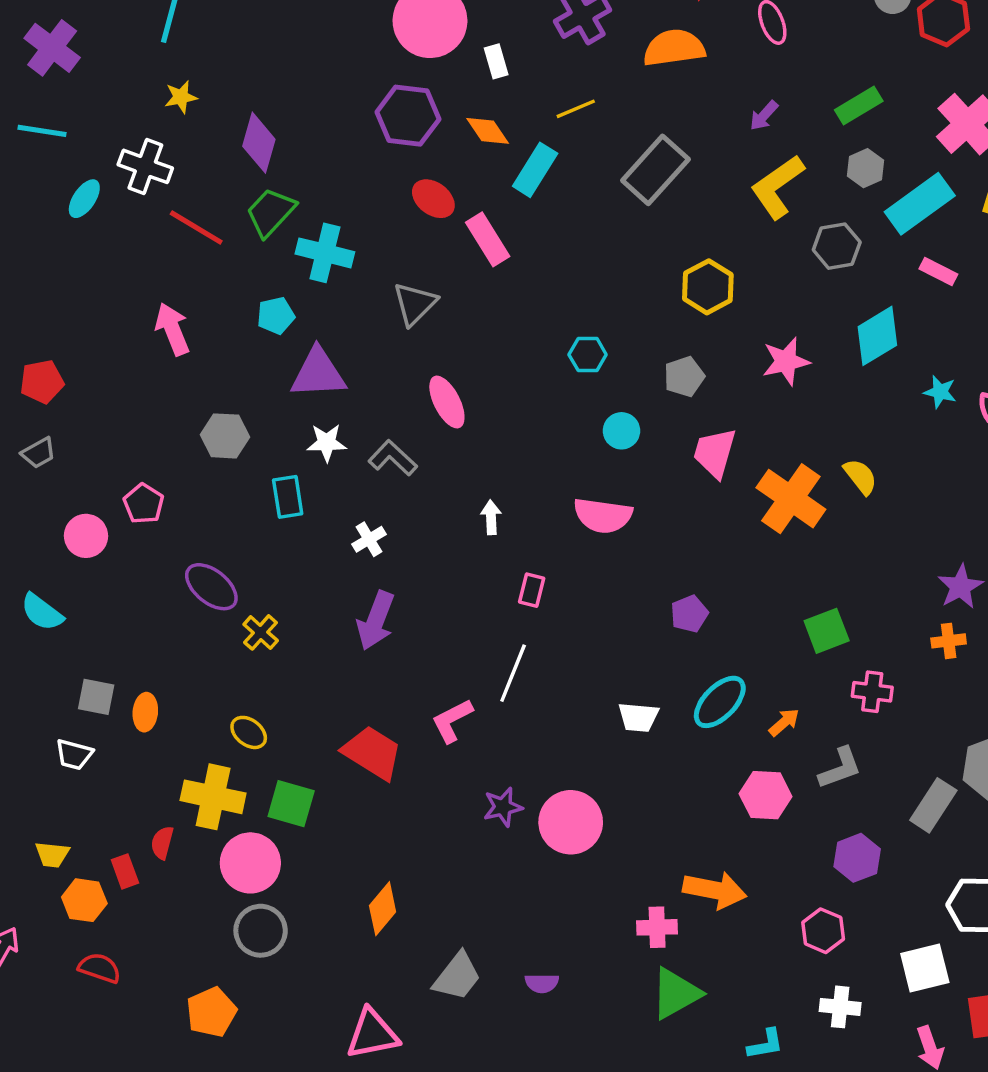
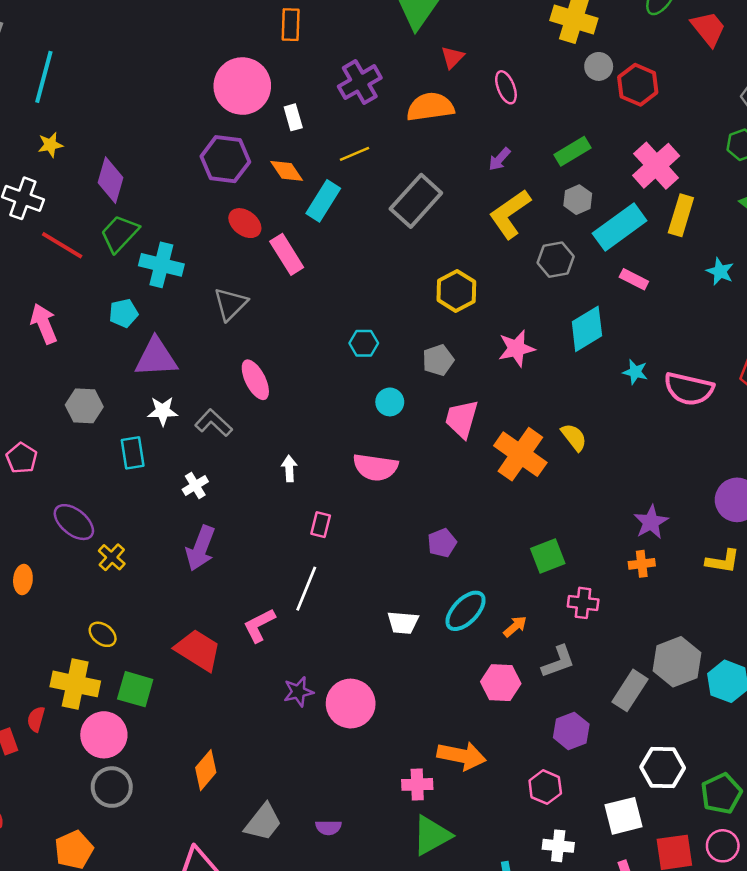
orange ellipse: (145, 712) -> (23, 579), moved

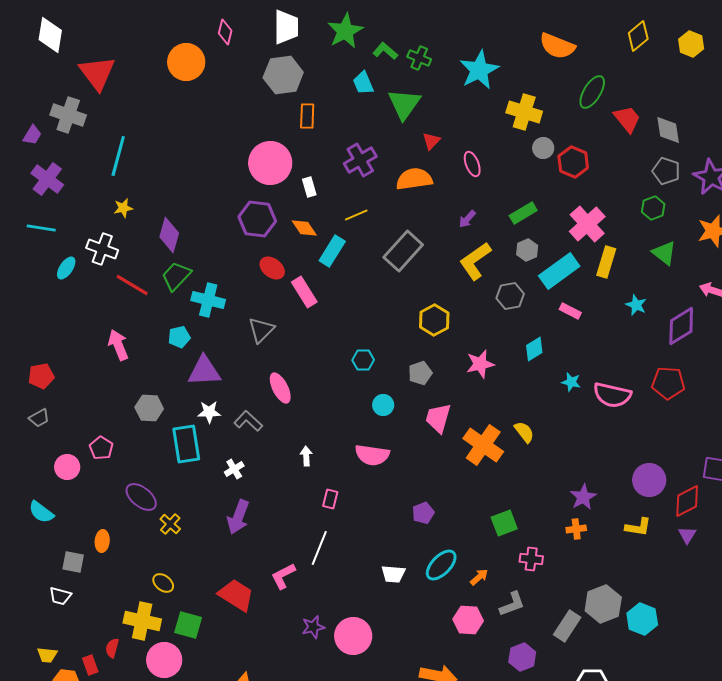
cyan diamond: (587, 329) -> (534, 349), size x0.7
cyan rectangle: (133, 453) -> (186, 444), size x1.5

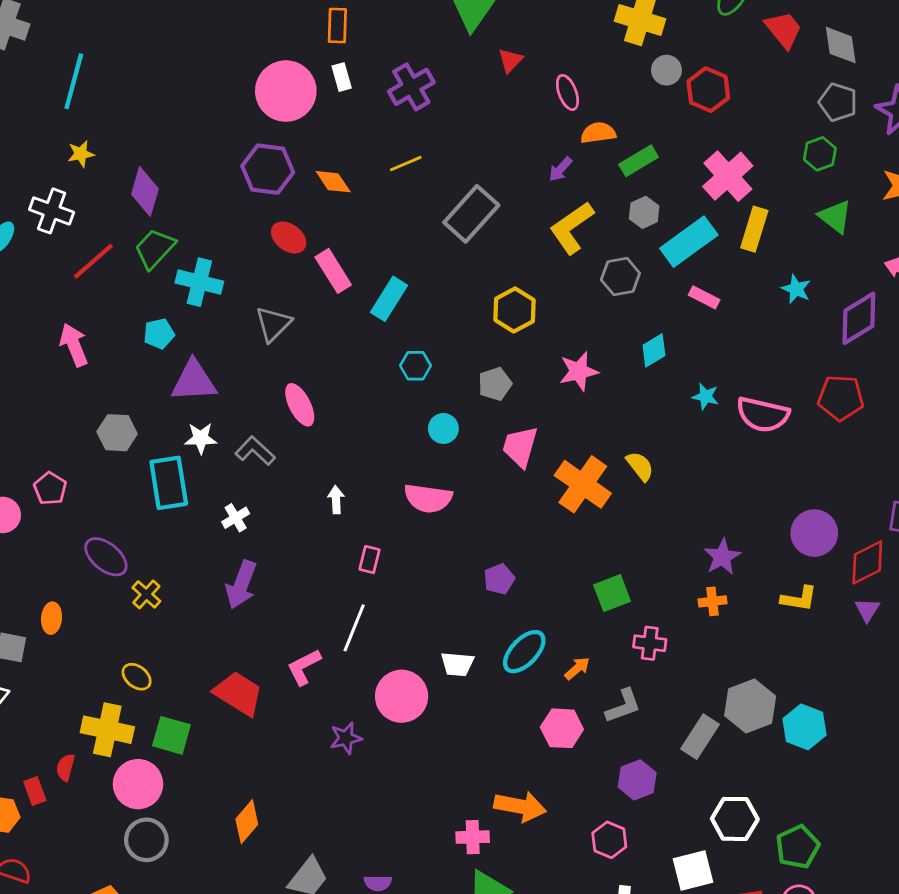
orange semicircle: (414, 179) -> (598, 133), moved, size x0.7
white rectangle: (309, 187) -> (342, 77), moved
cyan rectangle: (332, 251) -> (389, 299), moved
red line: (132, 285) -> (93, 261), turned -72
pink circle: (353, 636) -> (402, 696), moved

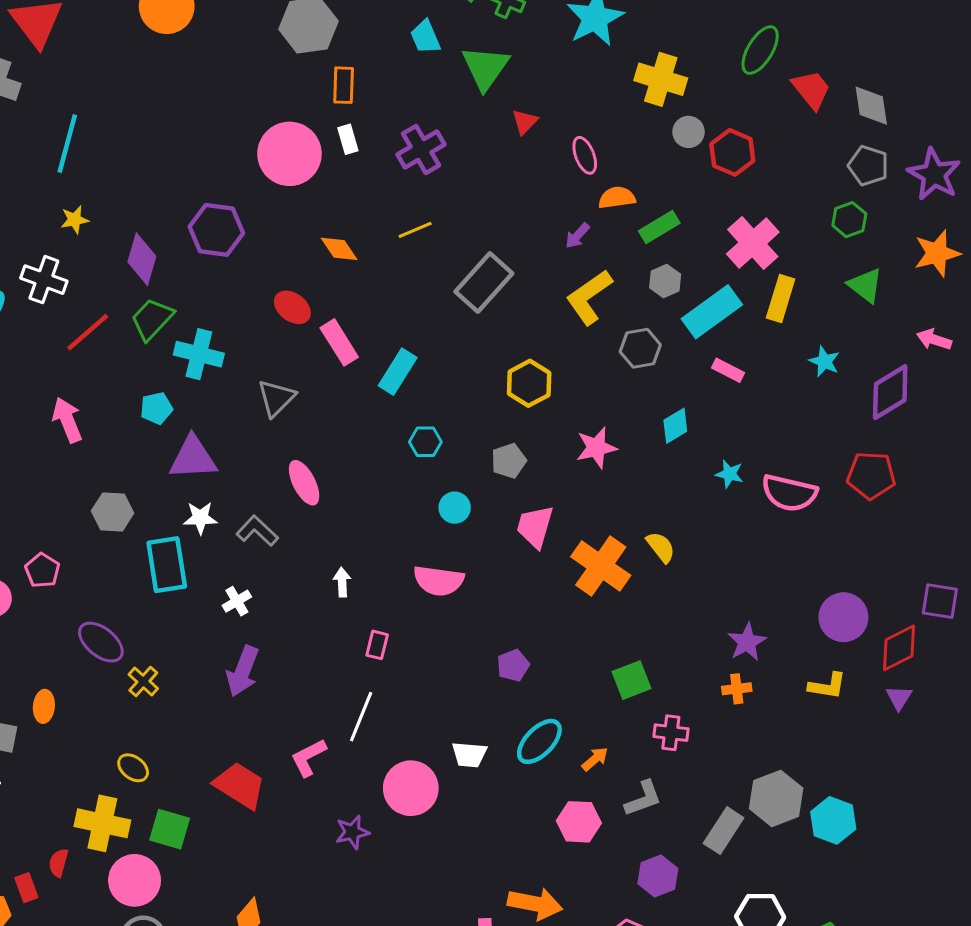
purple hexagon: (268, 169) -> (216, 230), moved

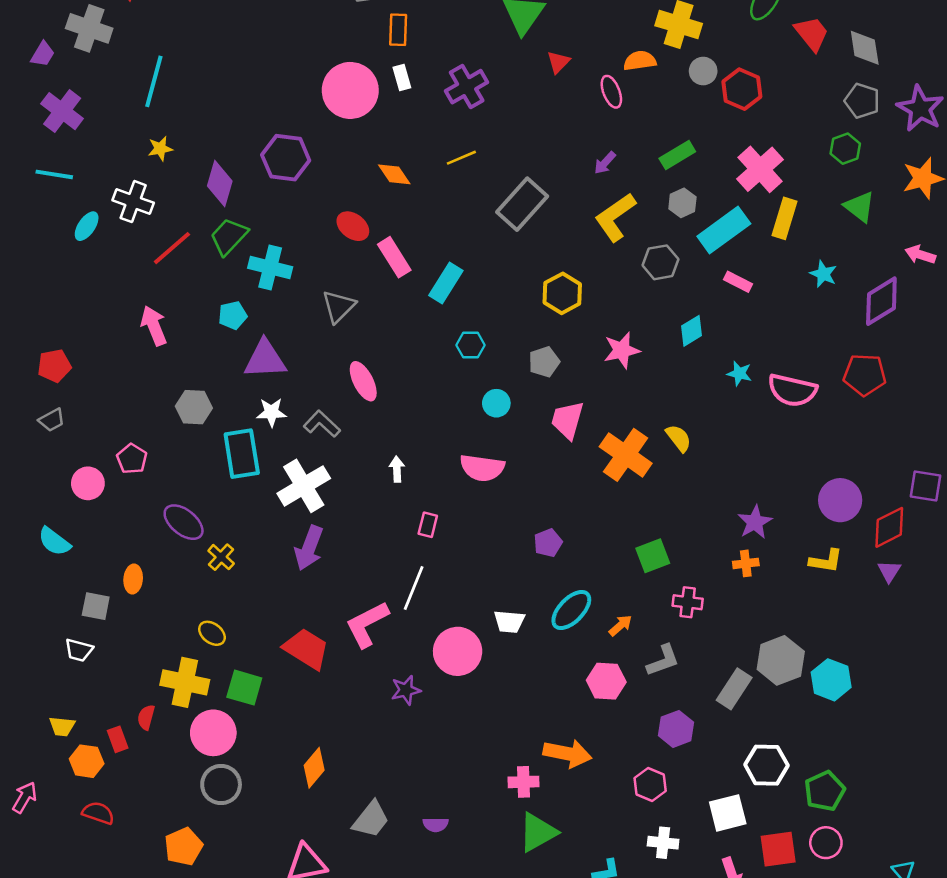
orange semicircle: (617, 198) -> (640, 61), moved
white cross: (237, 601) -> (304, 486), size x2.0
pink L-shape: (308, 758) -> (367, 624), size x1.4

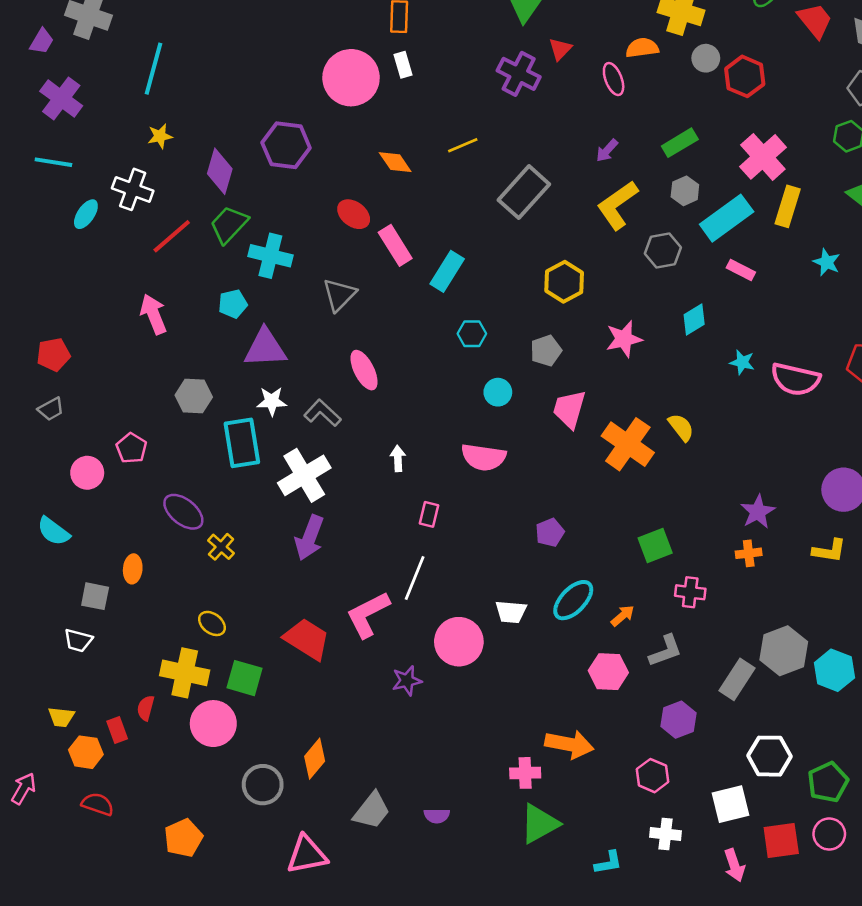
purple cross: (467, 87) -> (519, 74), moved, turned -33
gray circle: (221, 784) -> (263, 785), moved

